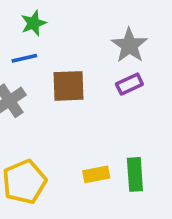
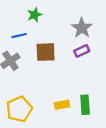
green star: (34, 23) -> (35, 15), moved

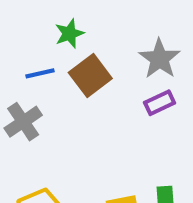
brown square: (46, 52) -> (90, 75), moved, turned -35

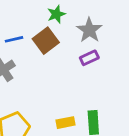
green star: (69, 34) -> (56, 14), moved

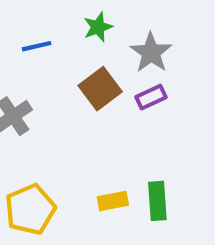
blue line: (14, 39) -> (37, 46), moved
brown square: (46, 41) -> (100, 89), moved

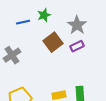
green star: (98, 27) -> (44, 15), moved

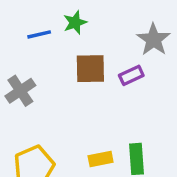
gray star: (77, 25) -> (153, 40), moved
brown square: (53, 42) -> (90, 69), turned 36

